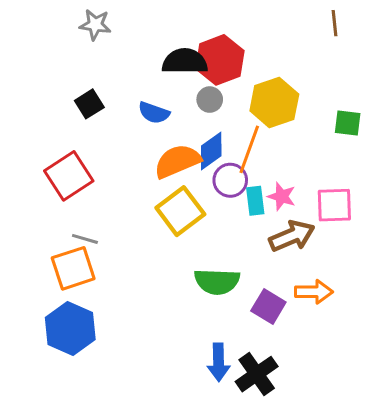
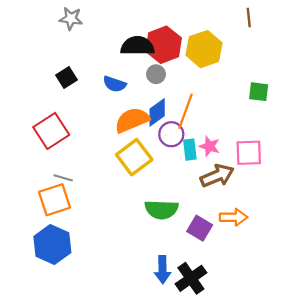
yellow hexagon: (274, 102) -> (204, 49), moved

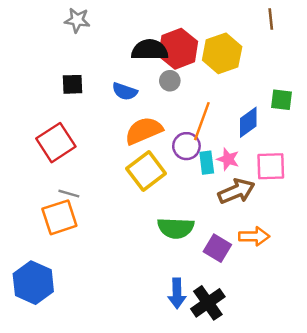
black square: (67, 77) -> (72, 84), turned 30
blue diamond: (157, 112) -> (248, 122), moved
blue hexagon: (52, 244) -> (33, 283), moved

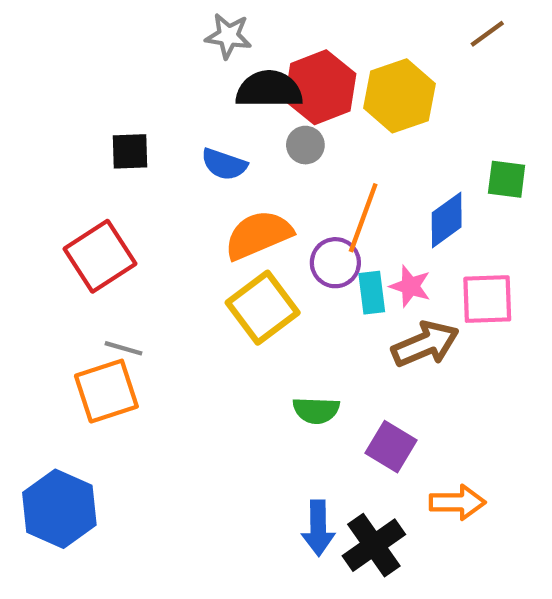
brown line: (271, 19) -> (487, 34), turned 60
gray star: (77, 20) -> (228, 36), moved
green semicircle: (176, 228) -> (316, 410), size x0.7
orange arrow: (254, 236) -> (457, 502), moved

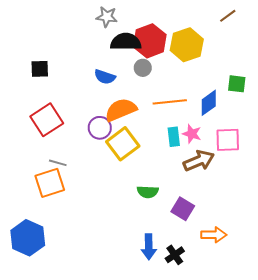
black square: (130, 151) -> (40, 69), moved
orange line: (363, 218) -> (170, 102), turned 64
purple circle: (335, 263) -> (100, 128), moved
black cross: (374, 545) -> (175, 255), size x0.7

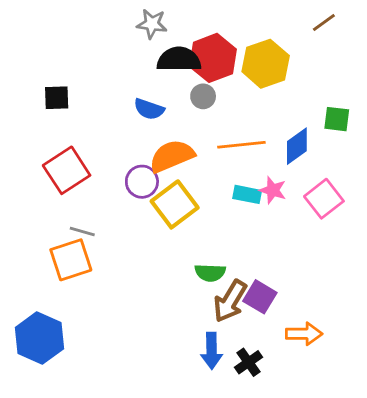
cyan rectangle: (174, 137) -> (247, 194), turned -72
pink square: (228, 140) -> (324, 199), turned -36
brown arrow: (199, 161) -> (230, 301), moved, turned 144

